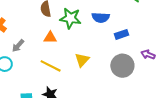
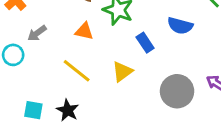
blue semicircle: (101, 17) -> (180, 26), moved
blue rectangle: (122, 34) -> (145, 43), moved, turned 64

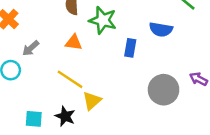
blue rectangle: (145, 43) -> (130, 48), turned 48
yellow triangle: (122, 72) -> (92, 101), moved

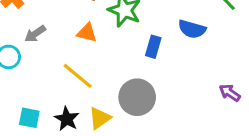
gray circle: (164, 90) -> (137, 97), moved
yellow triangle: (92, 101) -> (100, 118), moved

